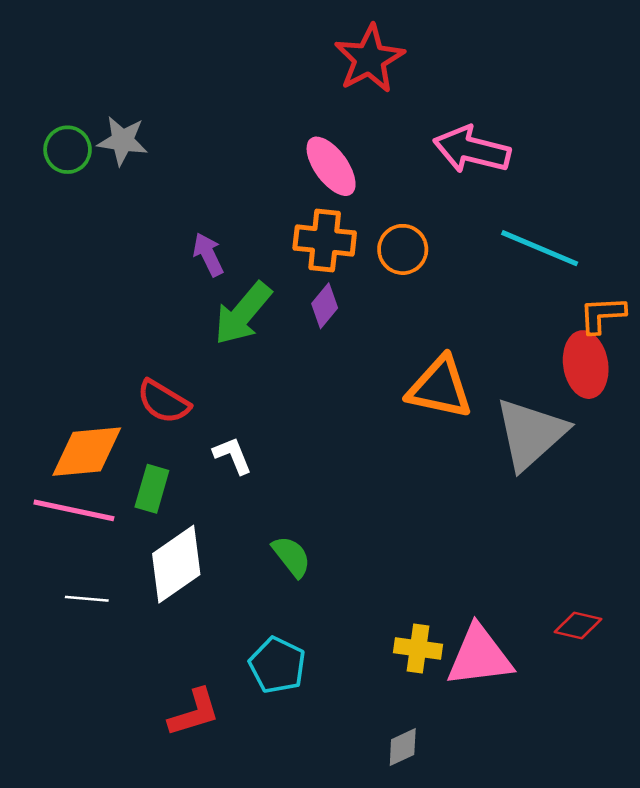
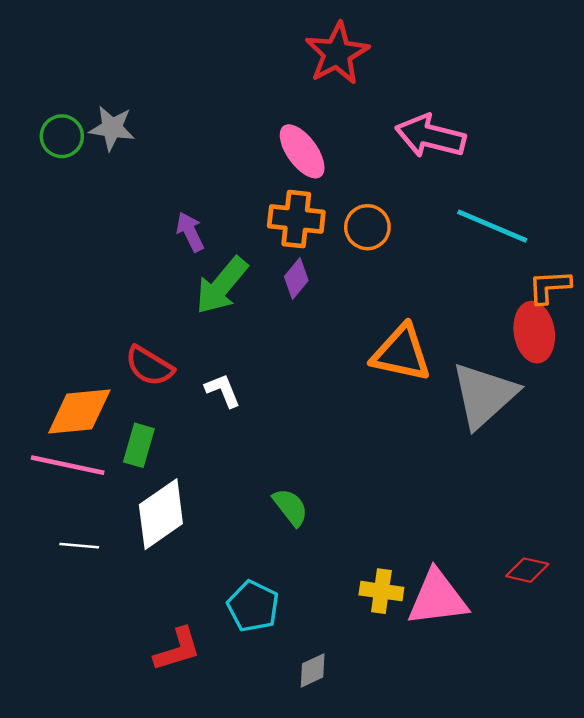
white L-shape: (233, 455) -> (223, 390), moved
green semicircle: (291, 556) -> (290, 507), moved
gray diamond: (403, 747) -> (313, 670), moved

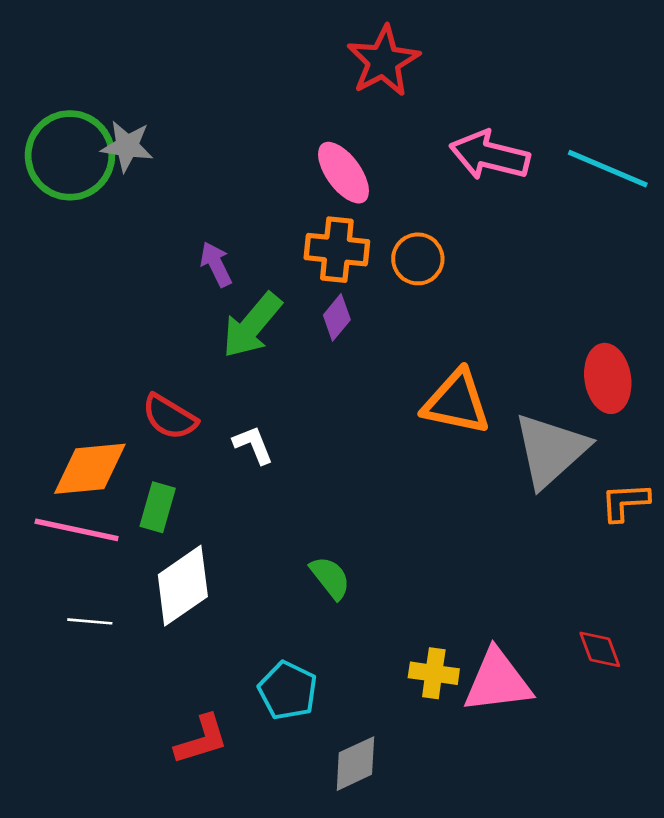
green circle: (62, 136) -> (70, 155), size x1.8
cyan line: (492, 226) -> (608, 169), moved
orange L-shape: (549, 287) -> (625, 502), moved
red diamond: (527, 570) -> (600, 649), turned 57
gray diamond: (313, 670) -> (355, 764), size x1.4

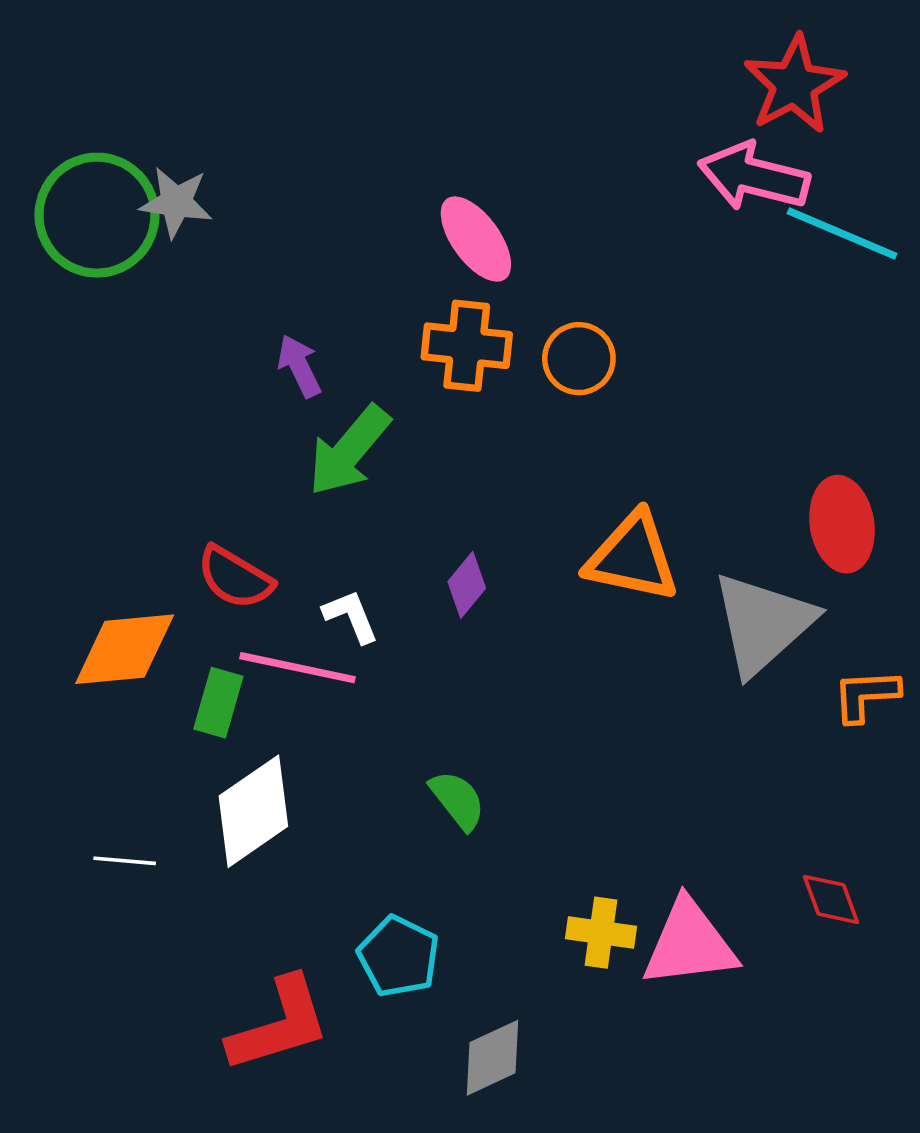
red star: (383, 61) -> (794, 85), moved
pink arrow: (490, 155) -> (754, 176), moved
purple diamond: (337, 317) -> (467, 585), moved
pink line: (77, 530) -> (297, 668), moved
red L-shape: (201, 740) -> (279, 1025), size x1.4

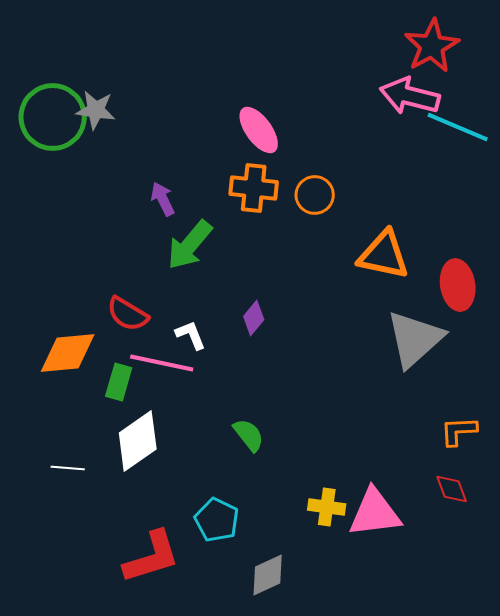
orange triangle: (632, 557) -> (384, 255), moved
orange L-shape: (866, 695) -> (459, 431), moved

